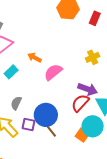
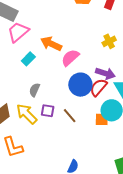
orange arrow: (35, 58) -> (51, 44), size x1.5
blue circle: (46, 115) -> (80, 85), moved
orange square: (82, 135) -> (102, 119), turned -32

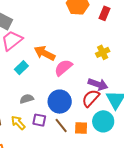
blue circle: (80, 85) -> (60, 102), moved
gray semicircle: (34, 90) -> (27, 99), turned 48
yellow arrow: (27, 114) -> (18, 123), size x0.7
orange square: (102, 119) -> (81, 128), moved

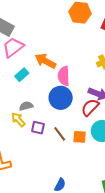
pink semicircle: (63, 68) -> (64, 76), turned -54
blue circle: (60, 102) -> (61, 98), moved
yellow arrow: (18, 123) -> (18, 120), moved

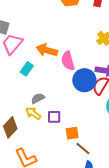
blue circle: (61, 98) -> (84, 80), moved
brown line: (60, 134) -> (83, 148), moved
orange square: (80, 137) -> (72, 133), moved

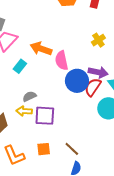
yellow arrow: (33, 113) -> (24, 111), turned -35
purple square: (54, 117) -> (45, 116), size x1.5
orange square: (72, 133) -> (44, 149), moved

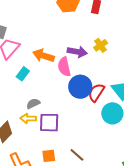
purple arrow: (98, 72) -> (77, 52), moved

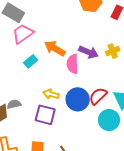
blue circle: (80, 87) -> (78, 99), moved
gray semicircle: (33, 104) -> (14, 104), moved
yellow arrow: (28, 118) -> (51, 94), moved

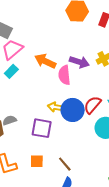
cyan rectangle: (31, 61) -> (11, 71), moved
yellow arrow: (51, 94) -> (56, 107), moved

